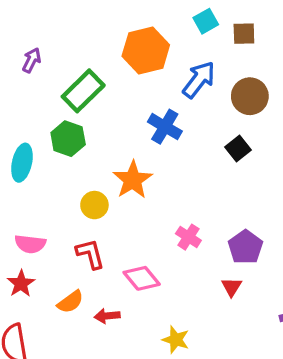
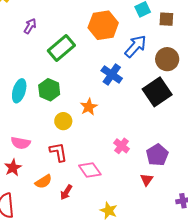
green hexagon: (68, 139) -> (49, 90), moved
black square: (238, 149) -> (157, 92), size x1.8
orange star: (133, 180) -> (89, 107), size x0.7
red arrow: (107, 316) -> (66, 192), turned -56

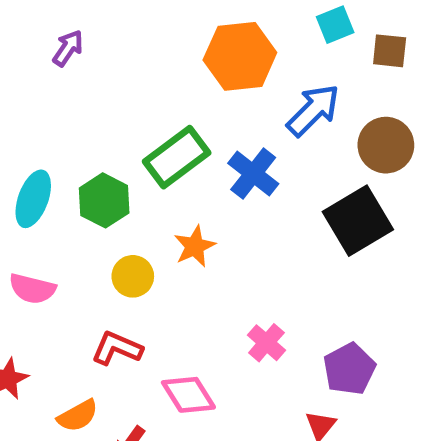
green rectangle: (61, 48) -> (177, 157), moved
pink semicircle: (21, 143) -> (32, 289), moved
red L-shape: (58, 152) -> (117, 348), turned -60

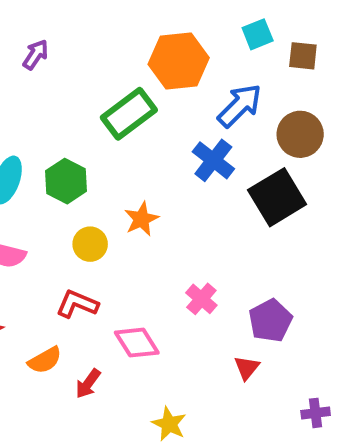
green rectangle: (177, 157) -> (129, 114), moved
blue cross: (253, 173) -> (213, 160), moved

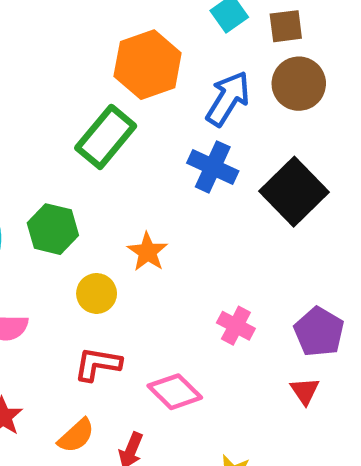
brown circle: (300, 134) -> (299, 84), moved

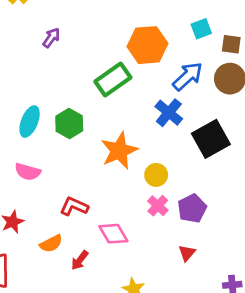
orange star: (148, 252) -> (119, 151), size x1.6
yellow circle: (97, 293) -> (156, 175), moved
purple pentagon: (319, 332) -> (192, 208), moved

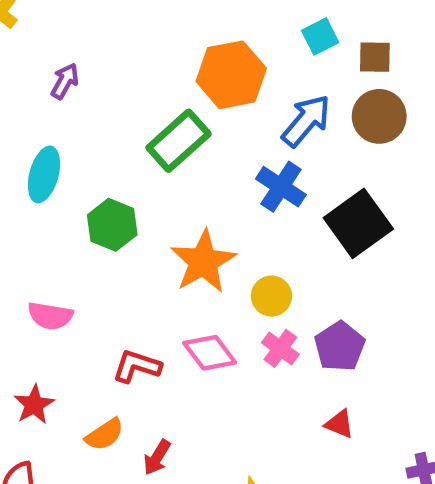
cyan ellipse: (30, 122) -> (44, 174), moved
pink diamond: (113, 234) -> (210, 353), moved
red triangle: (187, 253) -> (339, 424), turned -42

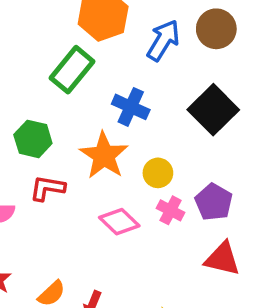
blue cross: (281, 187) -> (131, 107), moved
red L-shape: (137, 366) -> (47, 188), moved
red triangle: (339, 424) -> (222, 259), size x1.6

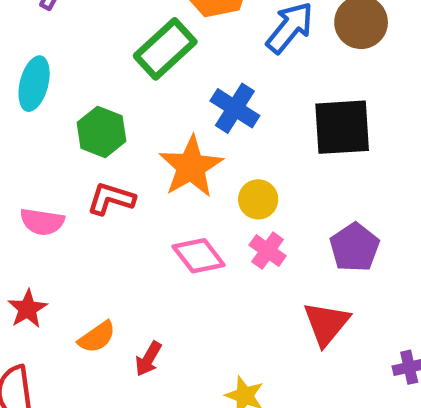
black square: (213, 110) -> (342, 127), turned 33
purple pentagon: (214, 202) -> (354, 247), moved
red triangle: (222, 259) -> (326, 324), turned 48

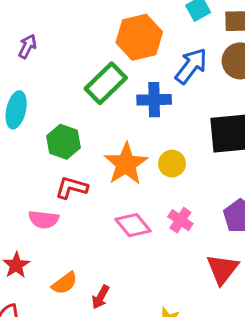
blue cross: (235, 108) -> (154, 100), moved, turned -32
yellow circle: (258, 199) -> (172, 164), moved
pink semicircle: (42, 222) -> (44, 219), moved

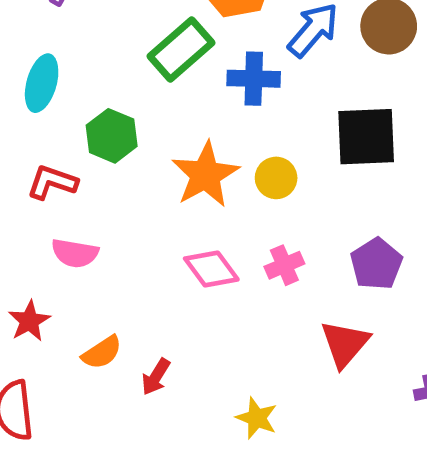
red L-shape: (72, 188) -> (52, 182), moved
pink cross: (180, 220) -> (284, 265), turned 30

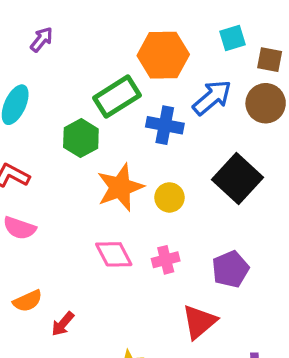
green hexagon: (112, 136) -> (81, 138), moved
black square: (366, 137) -> (237, 178), turned 36

